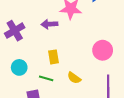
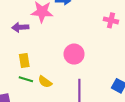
green line: (46, 78) -> (26, 79), moved

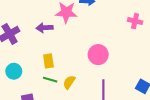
yellow semicircle: (45, 82) -> (69, 82), turned 88

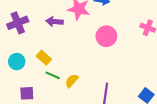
pink circle: (98, 55) -> (106, 36), moved
yellow rectangle: (48, 61) -> (44, 58), moved, turned -48

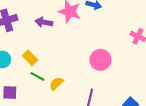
pink circle: (106, 36) -> (100, 60), moved

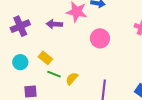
pink circle: (100, 60) -> (100, 38), moved

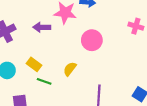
yellow semicircle: (72, 79) -> (70, 69), moved

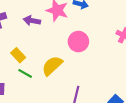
yellow semicircle: (70, 69) -> (52, 66), size x1.5

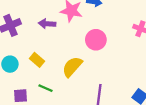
green line: (25, 73) -> (45, 88), moved

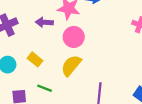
pink circle: (96, 40) -> (74, 37), moved

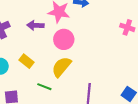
green line: (44, 88) -> (44, 87), moved

